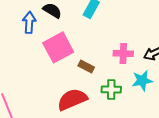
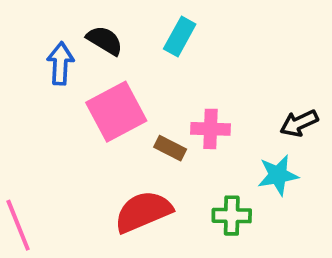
pink cross: (123, 53) -> (211, 129), moved
green cross: (111, 89) -> (232, 216), moved

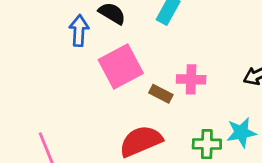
cyan star: (278, 175) -> (241, 133), moved

